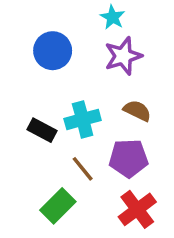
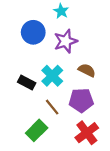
cyan star: (113, 17) -> (61, 11), moved
purple star: (123, 56) -> (66, 41), moved
cyan cross: (83, 119) -> (52, 76), turned -30

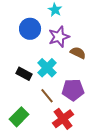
brown semicircle: (87, 70) -> (78, 53), moved
green rectangle: (37, 130) -> (19, 117), moved
red cross: (87, 133) -> (63, 119), moved

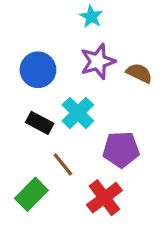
blue circle: (30, 29) -> (38, 70), moved
brown semicircle: (78, 53) -> (139, 73), moved
brown line: (47, 96) -> (63, 164), moved

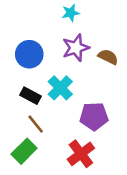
cyan star: (91, 17) -> (71, 13), turned 30
brown line: (63, 164) -> (36, 124), moved

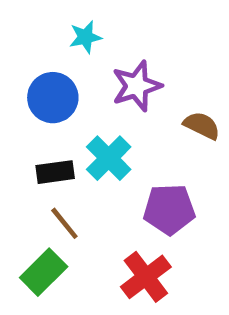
cyan star: (71, 13) -> (85, 37), moved
brown semicircle: (108, 57) -> (202, 126), moved
black rectangle: (31, 96) -> (55, 172), turned -36

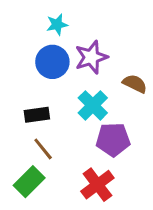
blue circle: (53, 98) -> (52, 62), moved
cyan cross: (109, 158) -> (93, 105), moved

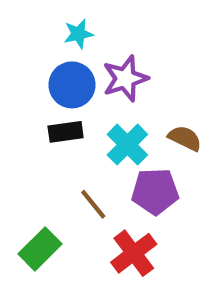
brown semicircle: (135, 84) -> (185, 138), moved
black rectangle: (37, 115) -> (66, 132), moved
brown line: (43, 149) -> (93, 204), moved

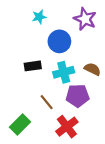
purple star: (125, 79) -> (85, 19), moved, turned -30
blue circle: (72, 85) -> (59, 41), moved
cyan cross: (127, 145) -> (64, 72), turned 30

